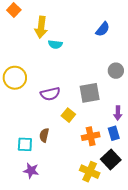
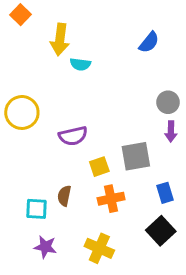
gray square: (90, 93) -> (136, 156), moved
purple arrow: (118, 113) -> (171, 131), moved
yellow square: (68, 115) -> (99, 167), turned 32
orange cross: (91, 136) -> (111, 199), moved
yellow cross: (90, 172) -> (99, 248), moved

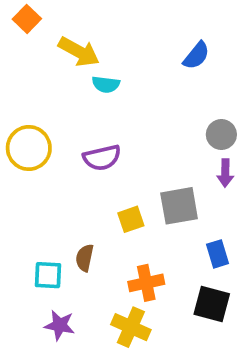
yellow arrow: (60, 39) -> (79, 52), turned -68
purple semicircle: (73, 136) -> (102, 158), moved
orange cross: (111, 199) -> (146, 283), moved
black square: (161, 231) -> (212, 304), turned -32

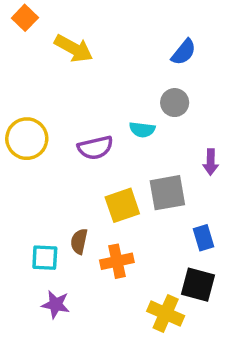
cyan semicircle: (106, 84) -> (142, 130), moved
gray circle: (221, 135) -> (175, 103), moved
yellow square: (131, 219) -> (122, 205), size x1.4
orange cross: (146, 283) -> (117, 261), moved
yellow cross: (131, 327) -> (166, 313), moved

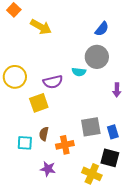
gray circle: (175, 103) -> (97, 57), size x1.5
gray square: (167, 193) -> (91, 127), moved
yellow square: (122, 205) -> (39, 103), moved
purple star: (56, 304) -> (48, 169), moved

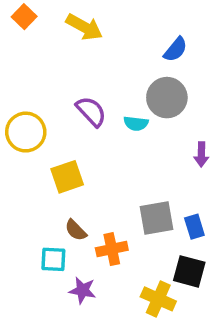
yellow arrow: (41, 27) -> (84, 27), moved
purple semicircle: (53, 82) -> (91, 111), moved, turned -120
brown semicircle: (44, 134) -> (76, 230), turned -56
cyan square: (25, 143) -> (53, 259), moved

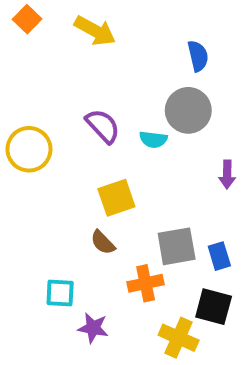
blue semicircle: (175, 49) -> (198, 56), turned -52
yellow square: (67, 177) -> (116, 198), moved
brown semicircle: (76, 230) -> (103, 242), moved
orange cross: (112, 249) -> (146, 283), moved

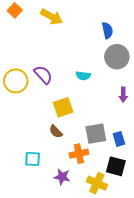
gray circle: (188, 110) -> (117, 57), moved
purple semicircle: (103, 126) -> (43, 75), moved
purple star: (93, 328) -> (62, 177), moved

